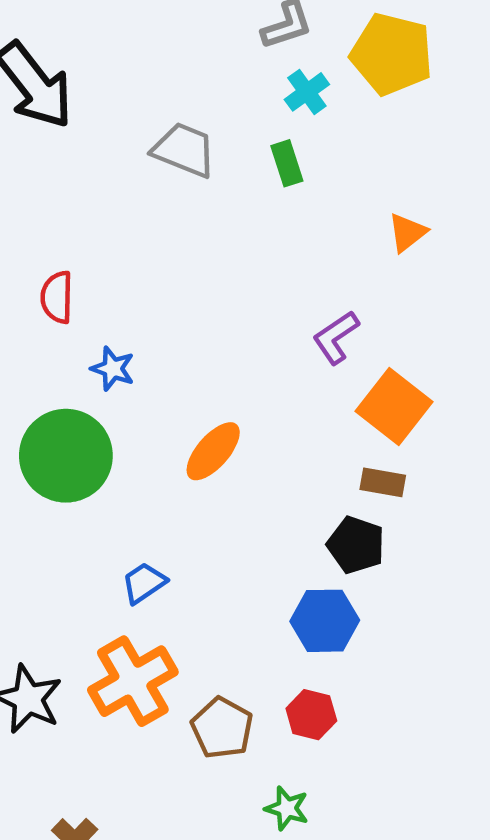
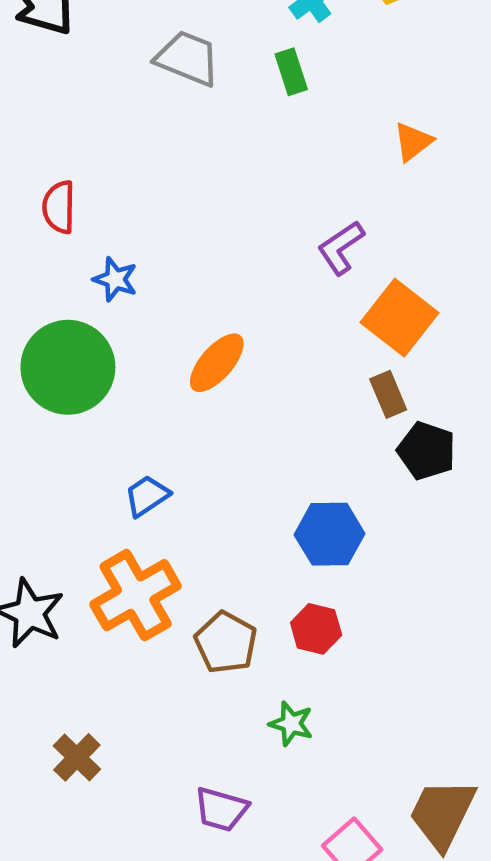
brown rectangle: (383, 482) -> (388, 394), turned 57
black pentagon: (356, 545) -> (427, 451), moved

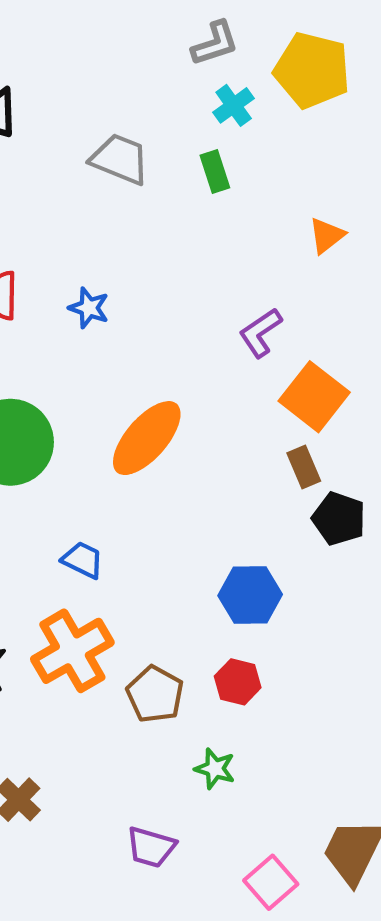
blue star: (115, 279) -> (89, 308), moved
orange ellipse: (217, 363) -> (147, 438), size x1.4
blue trapezoid: (147, 496) -> (83, 560), turned 60

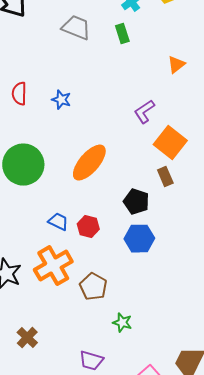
black pentagon: (339, 519) -> (136, 202), moved
red hexagon: (238, 682) -> (88, 227), moved

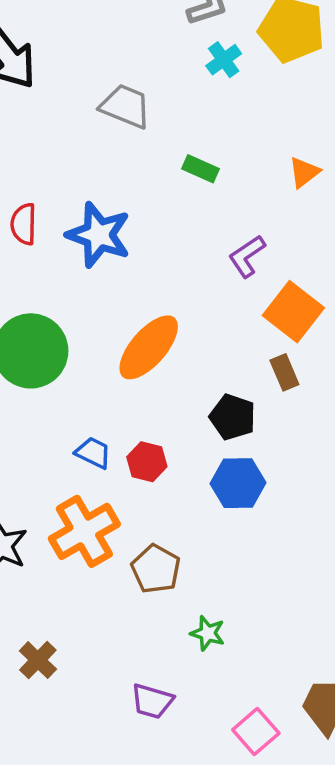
green rectangle: (122, 34) -> (200, 169), moved, turned -48
blue star: (61, 100) -> (99, 235), size x1.8

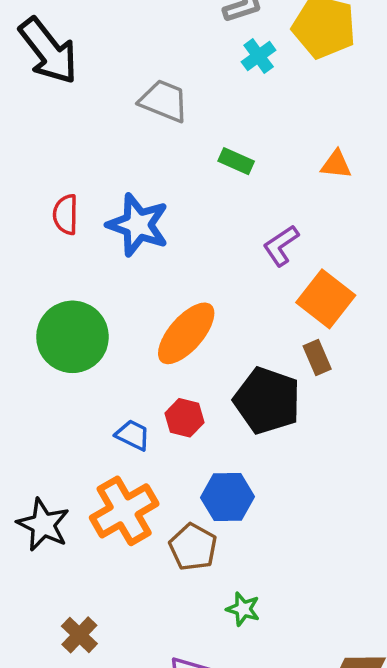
orange triangle: (304, 172) -> (336, 165), turned 44
black pentagon: (233, 417) -> (267, 401), size x1.5
red hexagon: (147, 462) -> (184, 418), moved
blue hexagon: (238, 483) -> (228, 497), moved

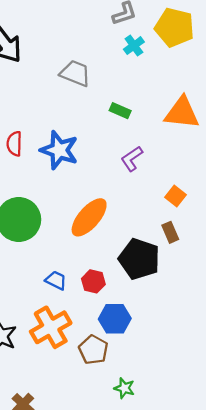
orange triangle: (336, 165) -> (182, 113), size x1.8
purple L-shape: (281, 246) -> (132, 159), moved
orange square: (326, 299) -> (176, 196), size x0.6
red hexagon: (184, 418) -> (93, 281), moved

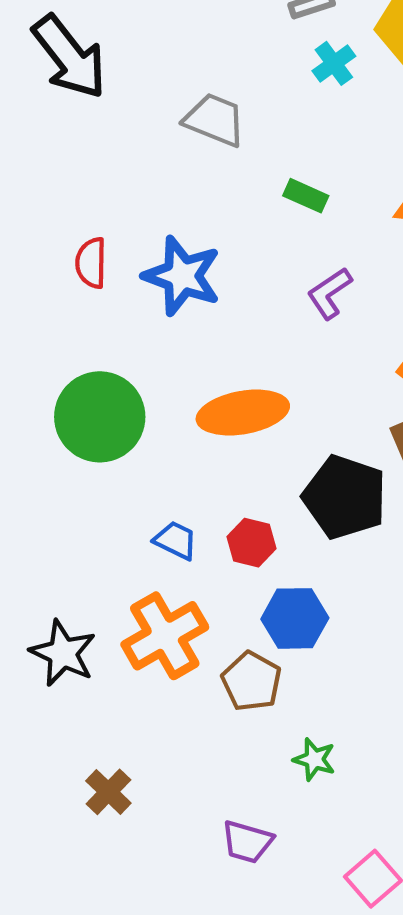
orange ellipse: (89, 217) -> (243, 413), turned 39

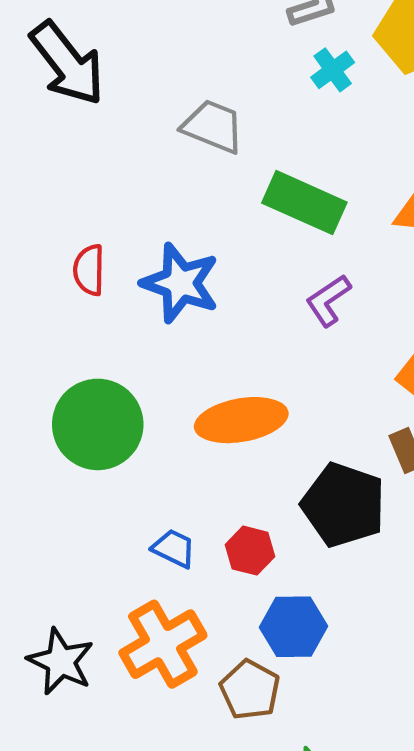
green rectangle: (306, 196) -> (304, 203), size x1.8

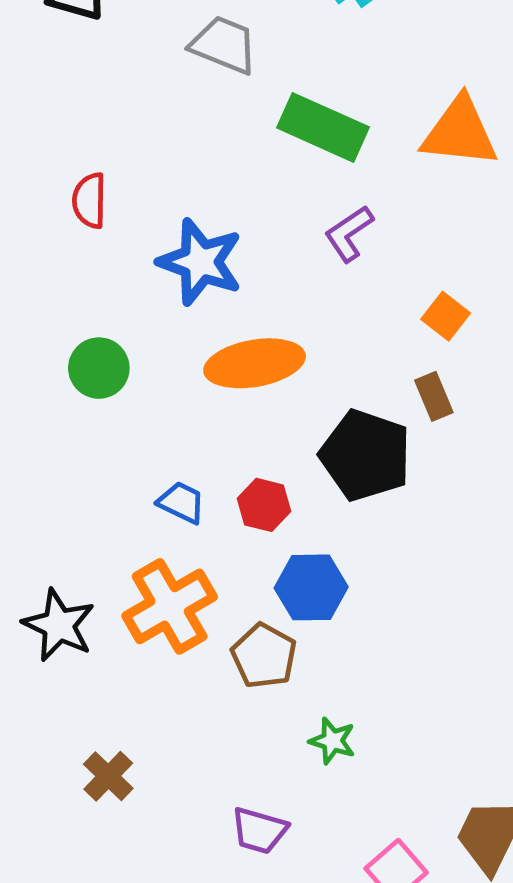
blue star: (180, 283) -> (200, 262), moved
green circle: (98, 424) -> (99, 368), size x0.6

